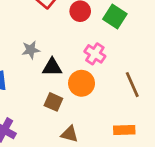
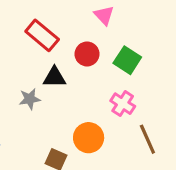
pink cross: (95, 54) -> (123, 104), moved
black triangle: (52, 67) -> (54, 77), moved

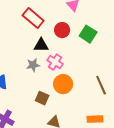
gray star: (30, 99) -> (33, 65), moved
pink cross: (123, 104) -> (55, 62), moved

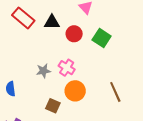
red rectangle: (33, 18) -> (23, 18), moved
black triangle: (41, 45) -> (52, 22), moved

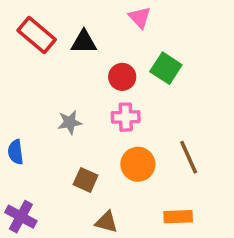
red circle: (74, 34) -> (122, 77), moved
pink cross: (67, 68) -> (126, 117), moved, turned -35
orange circle: (75, 91) -> (138, 164), moved

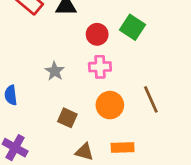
gray star: (70, 122) -> (55, 71), turned -30
orange rectangle: (178, 217) -> (123, 148), moved

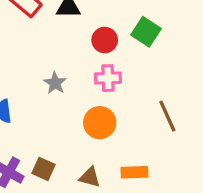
orange circle: (110, 105) -> (100, 123), moved
brown square: (67, 118) -> (44, 169), moved

